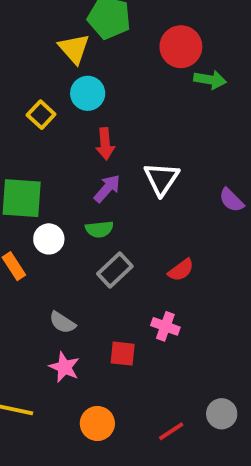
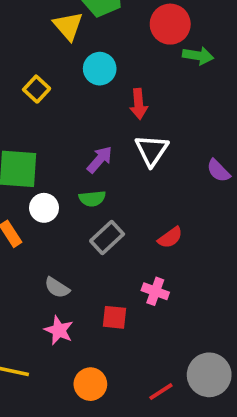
cyan circle: (88, 93) -> (100, 69), moved
red arrow: (105, 144) -> (139, 104), moved
gray circle: (222, 414) -> (209, 375), size x1.5

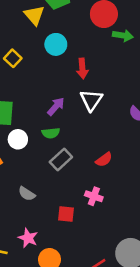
pink star: (59, 330) -> (28, 238), moved

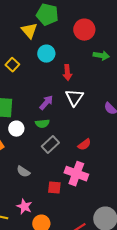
green arrow: (123, 36) -> (101, 56), moved
pink cross: (94, 196) -> (76, 174), size x1.6

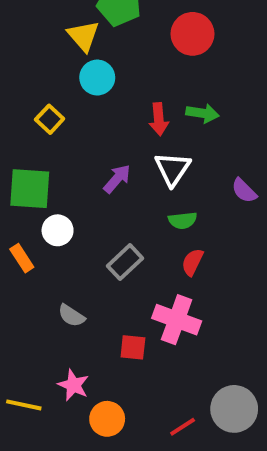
cyan circle: (46, 54) -> (97, 78), moved
green arrow: (101, 56) -> (202, 113), moved
yellow square: (12, 65) -> (50, 119), moved
green semicircle: (42, 124) -> (183, 220), moved
red semicircle: (84, 145) -> (192, 262), turned 152

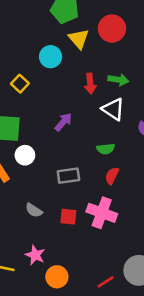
yellow triangle: (83, 36) -> (79, 39), moved
white triangle: (173, 169) -> (113, 109), moved, turned -30
gray rectangle: (125, 262) -> (68, 176), turned 35
red square: (133, 347) -> (68, 217), moved

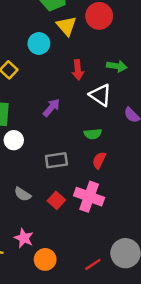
green arrow: (118, 80) -> (117, 66), moved
red square: (68, 217) -> (56, 200), turned 36

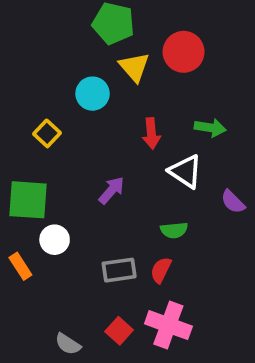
red semicircle: (99, 160) -> (161, 270), moved
gray semicircle: (23, 194) -> (68, 344), moved

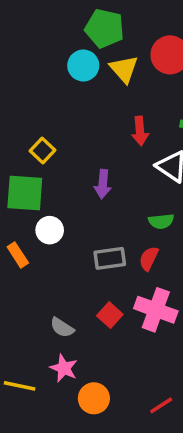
cyan circle: (93, 94) -> (83, 66), moved
yellow square: (47, 133) -> (43, 150), moved
purple arrow: (111, 190) -> (103, 184), turned 144

